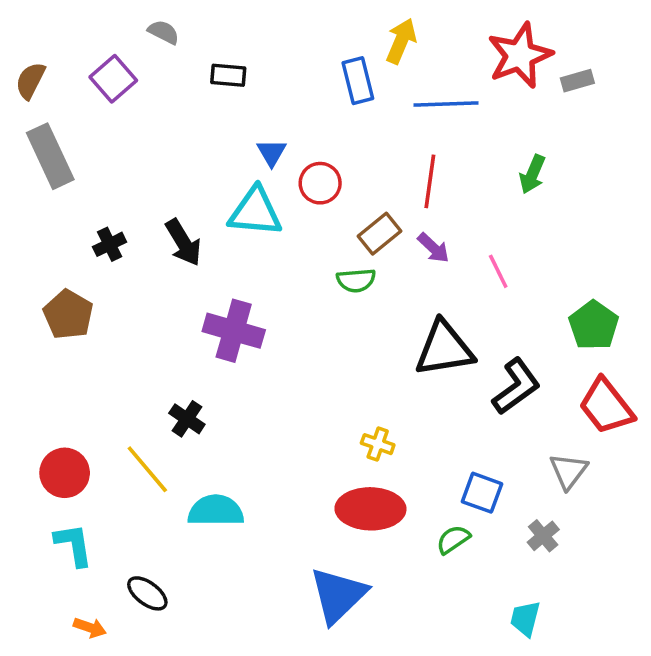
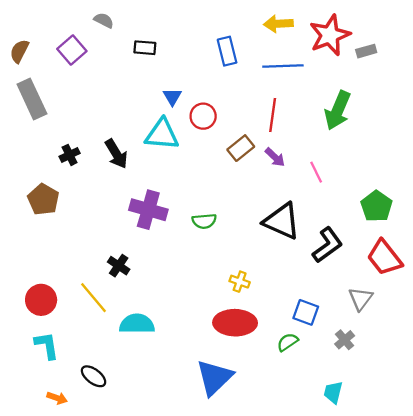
yellow arrow: (401, 41) -> (278, 24), moved, turned -116
green arrow: (532, 174) -> (338, 110), size x1.6
green semicircle: (356, 280) -> (204, 221), moved
black triangle: (444, 349) -> (282, 221), turned 33

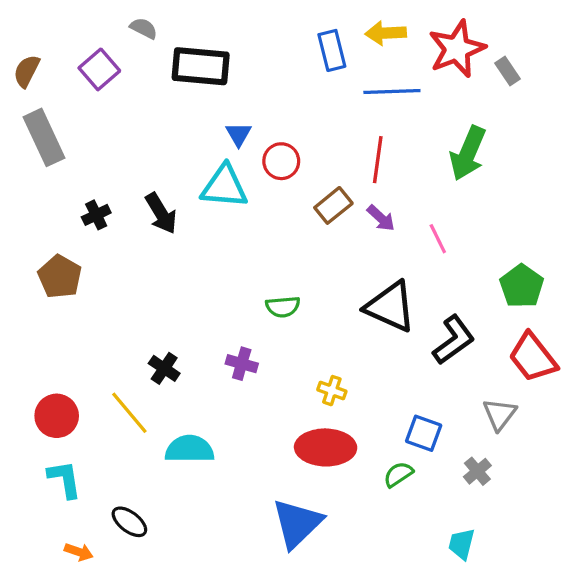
black rectangle: (145, 48) -> (201, 66), size x1.8
blue rectangle: (227, 51) -> (332, 50), moved
gray rectangle: (366, 51) -> (507, 71), turned 72
purple cross: (148, 210) -> (242, 364), moved, size x0.6

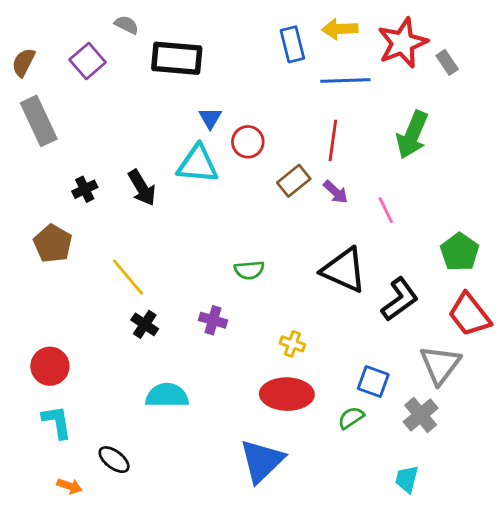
yellow line: (129, 413) -> (128, 277), moved
gray triangle: (500, 414) -> (440, 365), size x1.4
gray cross: (477, 471) -> (421, 415), size x1.4

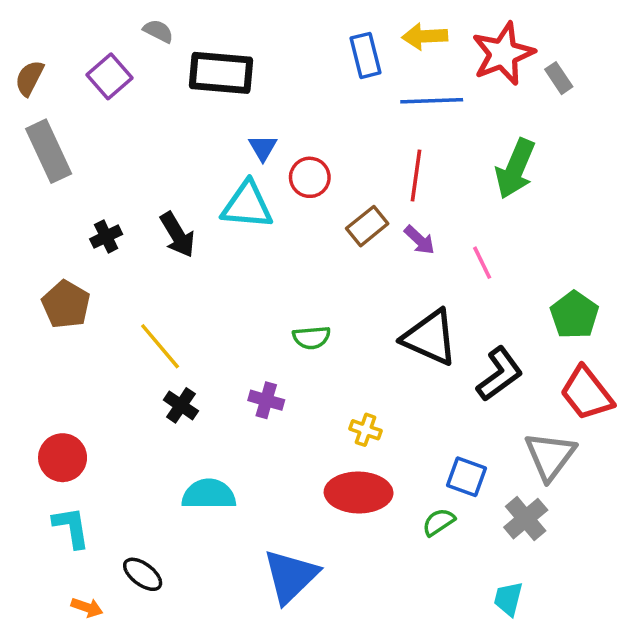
blue triangle: (262, 461) -> (291, 576), moved

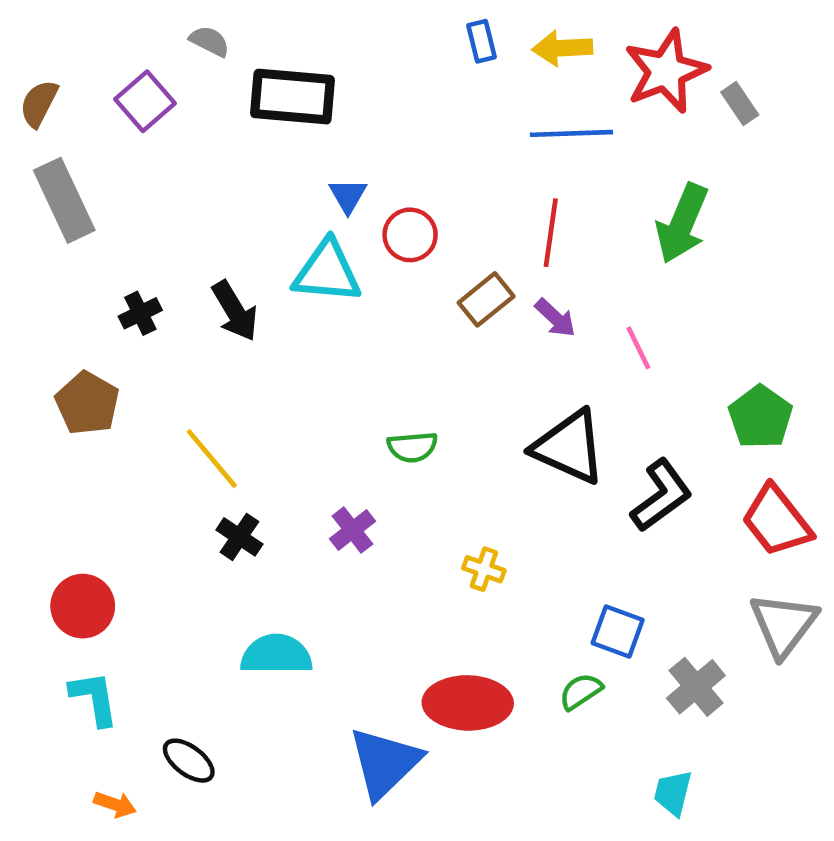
blue rectangle: (365, 55) -> (482, 41), moved, size x0.7
purple cross: (266, 400) -> (352, 530), turned 36
gray triangle: (550, 456) -> (784, 625), moved
red ellipse: (359, 492) -> (468, 703), moved

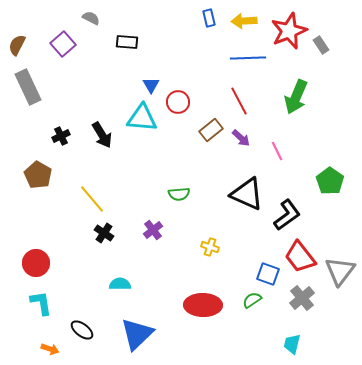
black rectangle: (292, 97) -> (127, 42), size x0.6
red line: (551, 233) -> (239, 101), turned -36
red trapezoid: (777, 521) -> (300, 257), moved
cyan semicircle: (276, 655) -> (120, 284), size x0.7
blue triangle: (385, 763) -> (137, 334), moved

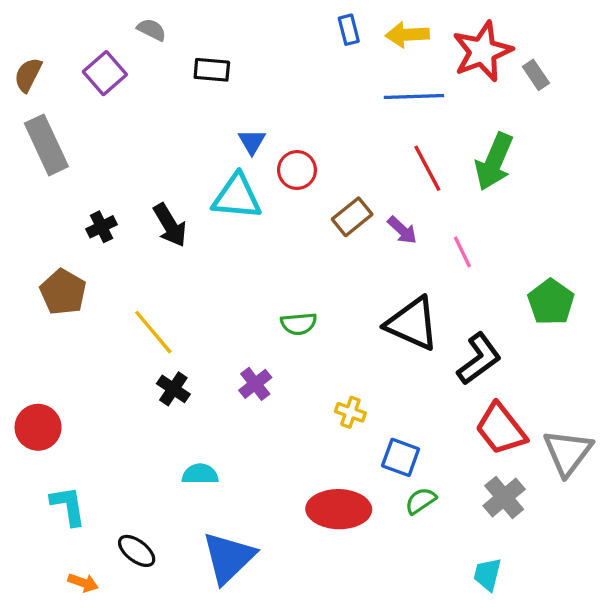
red line: (239, 101) -> (427, 168), moved
red circle: (36, 263) -> (38, 427), moved
blue square: (268, 274) -> (401, 457), moved

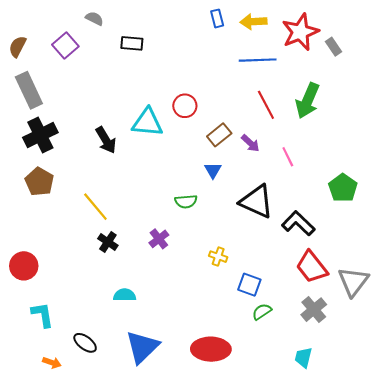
blue triangle: (252, 142) -> (213, 170), moved
black cross: (102, 227) -> (40, 135), moved, size x1.8
black L-shape: (479, 359) -> (298, 223), turned -100
red ellipse: (339, 509) -> (211, 349), moved

